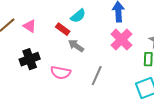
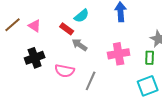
pink cross: (121, 40) -> (119, 54), moved, turned 35
gray line: (97, 76) -> (91, 81), moved

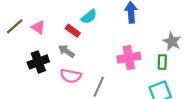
gray arrow: (80, 45) -> (66, 51), moved

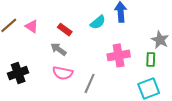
cyan semicircle: (89, 17) -> (98, 22), moved
black cross: (38, 62) -> (18, 73), moved

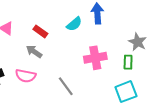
pink semicircle: (63, 73) -> (26, 76), moved
gray line: (90, 83) -> (66, 86), turned -60

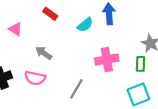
red rectangle: (40, 31) -> (50, 14), moved
gray line: (66, 86) -> (76, 89), turned 66

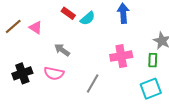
cyan semicircle: (85, 25) -> (88, 18), moved

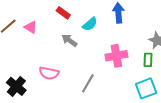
cyan semicircle: (88, 18) -> (90, 24), moved
gray arrow: (62, 50) -> (69, 40), moved
black cross: (22, 73) -> (16, 86), moved, turned -30

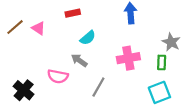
red rectangle: (63, 13) -> (73, 13), turned -48
cyan semicircle: (90, 24) -> (88, 38), moved
gray arrow: (69, 40) -> (79, 60), moved

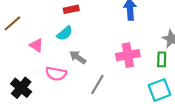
pink triangle: (39, 28) -> (36, 45), moved
cyan semicircle: (88, 38) -> (65, 33), moved

